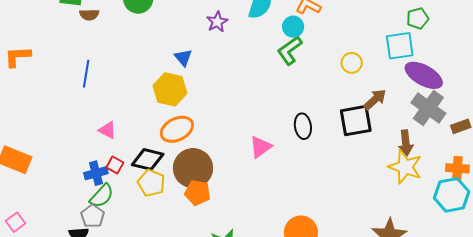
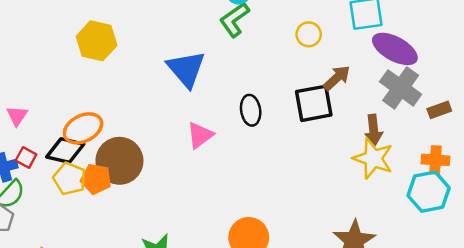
blue triangle: (183, 58) -> (186, 69), moved, size x1.8
yellow hexagon: (170, 89) -> (97, 41), moved
orange ellipse: (177, 129) -> (83, 128), moved
pink triangle: (107, 130) -> (17, 116), turned 36
orange pentagon: (197, 193) -> (96, 179), moved

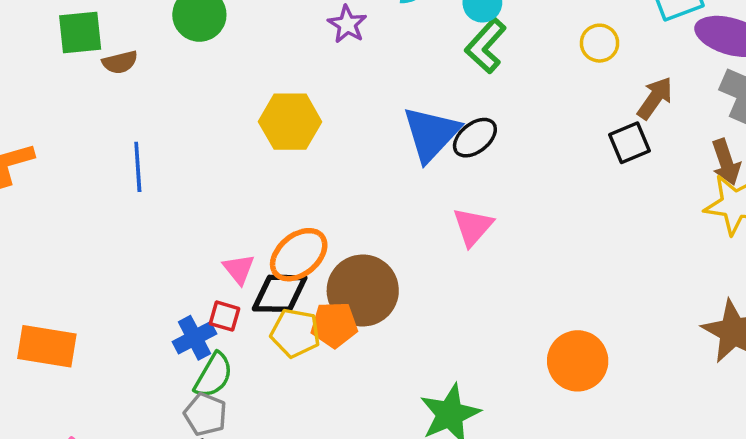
blue triangle: (186, 69) -> (431, 134), turned 36
black square: (314, 103) -> (630, 143), size x0.7
black ellipse: (251, 110) -> (475, 138), moved, turned 72
pink triangle: (17, 116) -> (239, 269), moved

